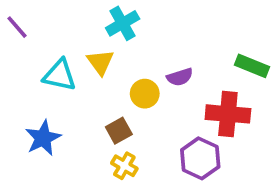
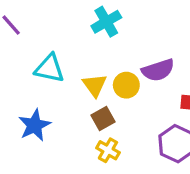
yellow triangle: (100, 62) -> (95, 85), moved
purple semicircle: (180, 77) -> (158, 70), size x1.4

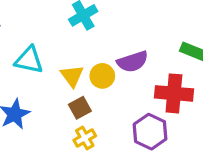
yellow cross: (108, 150) -> (85, 138), turned 30

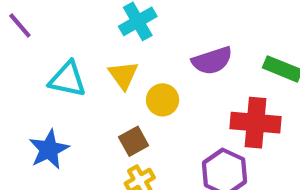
purple semicircle: (133, 62) -> (212, 61), moved
yellow triangle: (72, 76) -> (123, 75), moved

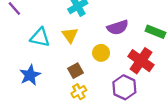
yellow circle: (163, 100) -> (101, 53), moved
red cross: (256, 123) -> (141, 61), turned 30

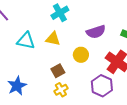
yellow triangle: (70, 35) -> (53, 39), turned -42
blue star: (30, 75) -> (17, 86), moved

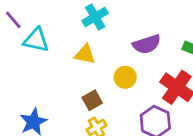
cyan triangle: (26, 41) -> (36, 40), moved

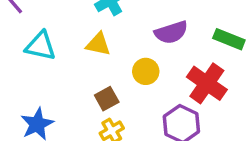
cyan triangle: (36, 40) -> (41, 46), moved

